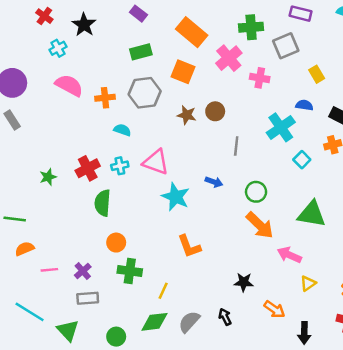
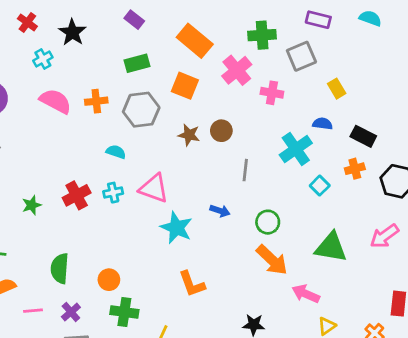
orange cross: (105, 98) -> (96, 101), moved
green semicircle: (103, 203) -> (60, 268), moved

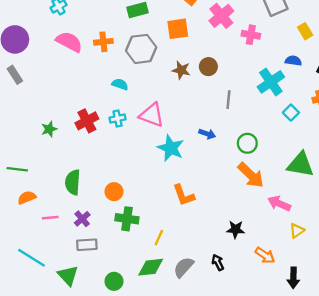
orange square: (185, 86) -> (178, 29), turned -30

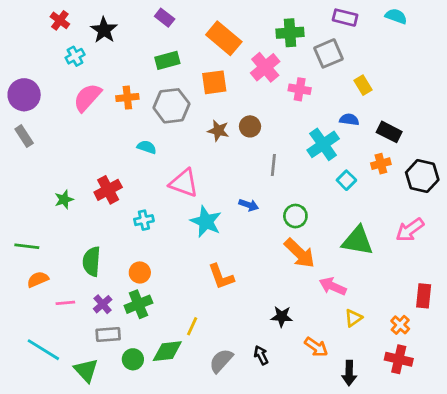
pink semicircle: (69, 42) -> (87, 98), turned -76
cyan cross: (118, 119) -> (144, 220), moved
green cross: (127, 219) -> (138, 304), moved, turned -30
green diamond: (151, 267) -> (167, 351), moved
green circle: (114, 281) -> (133, 359), moved

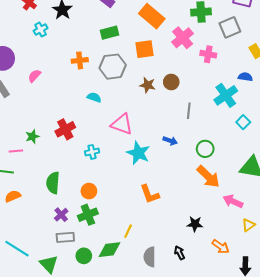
pink semicircle: (87, 98) -> (34, 76), moved, size x0.6
pink line: (65, 303) -> (16, 151), moved
gray semicircle: (221, 361) -> (150, 257), turned -42

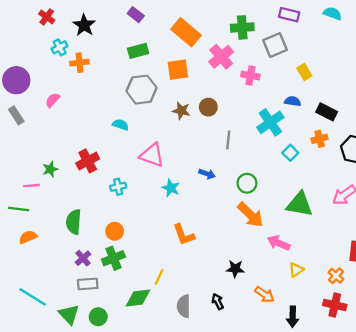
orange cross: (80, 60) -> (79, 63), moved
cyan star: (138, 153) -> (171, 188), size x0.7
green circle: (84, 256) -> (98, 317), moved

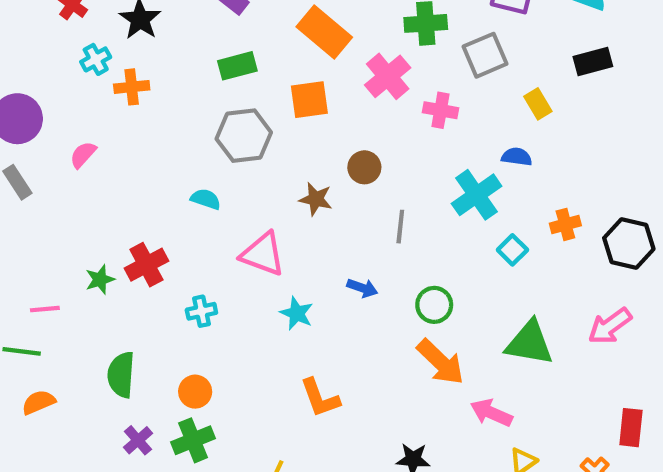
brown star: (181, 111) -> (316, 199), moved
black rectangle: (327, 112) -> (593, 62), moved, turned -42
green star: (50, 169) -> (100, 279), moved

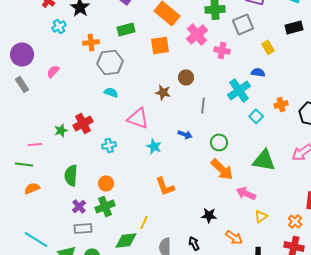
orange cross: (132, 87) -> (91, 42), moved
gray hexagon: (244, 136) -> (110, 62), moved

